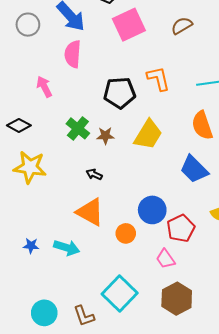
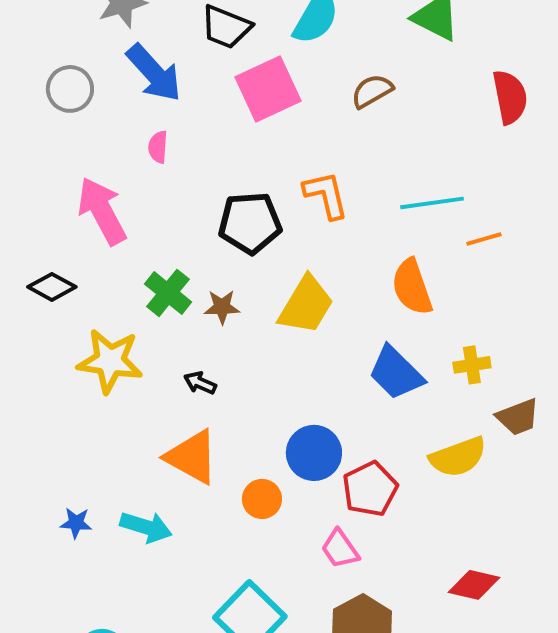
pink semicircle: (73, 54) -> (158, 147), size x0.6
pink arrow: (44, 87) -> (102, 211), size x1.6
yellow star: (30, 167) -> (110, 361), moved

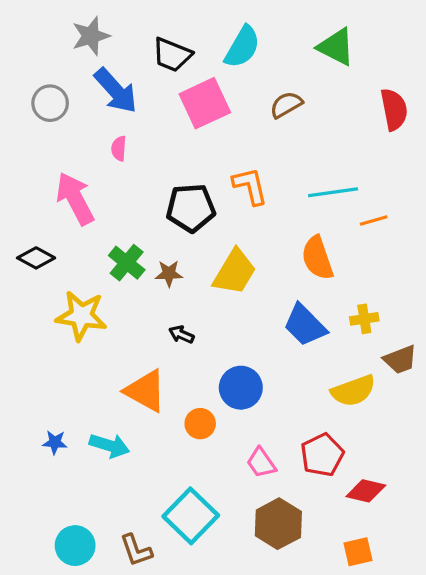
black arrow: (200, 383) -> (181, 335), moved
red pentagon: (370, 489) -> (322, 455), moved

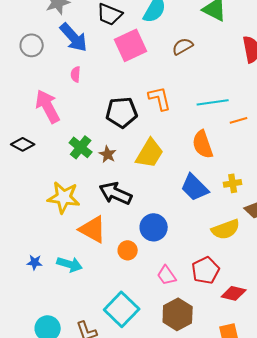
brown star: (169, 274) -> (108, 154), turned 30
yellow star: (81, 316) -> (64, 197), moved
black arrow: (181, 335) -> (116, 193), size x2.0

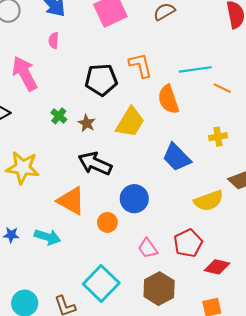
orange line: (239, 120) -> (222, 88), turned 42
orange semicircle: (203, 144) -> (168, 99), moved
green cross: (81, 147) -> (59, 116), size x0.7
yellow cross: (233, 183) -> (218, 137), moved
yellow star: (64, 197) -> (23, 168), moved

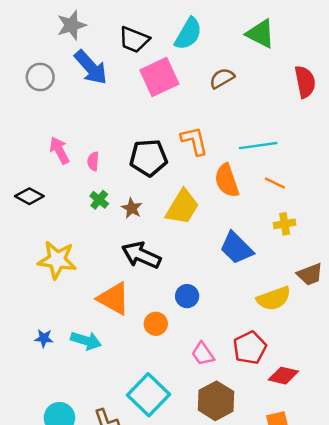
pink semicircle: (54, 40) -> (93, 161), moved
pink arrow: (25, 74) -> (59, 150), size x0.7
orange line: (222, 88) -> (275, 183), moved
blue circle: (134, 199) -> (187, 296), size x0.7

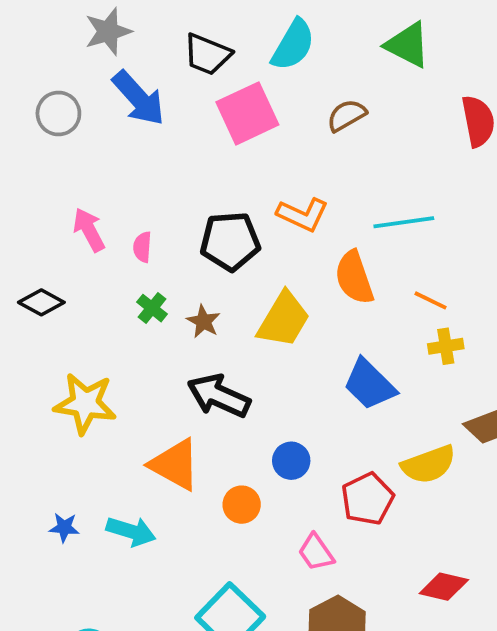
orange L-shape: (194, 141) -> (303, 215), turned 128
orange line: (275, 183) -> (430, 300), moved
red pentagon: (250, 348) -> (368, 499), moved

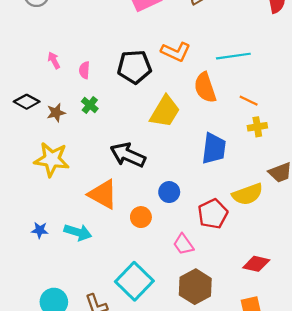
pink arrow: (89, 230) -> (54, 60), size x0.7
brown star: (203, 321) -> (56, 113), moved, turned 30
blue trapezoid: (369, 384) -> (214, 149), turned -128

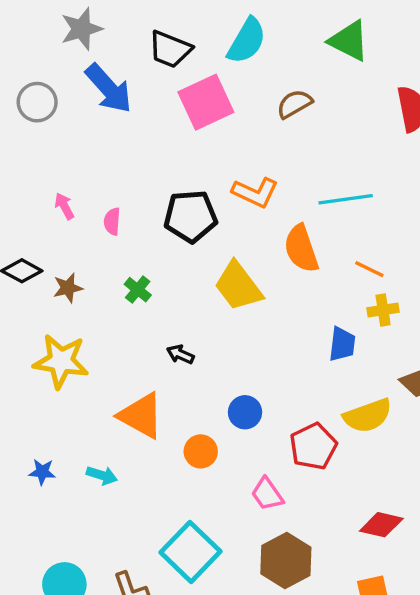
green cross: (90, 105) -> (138, 290), moved
yellow trapezoid: (165, 112) -> (238, 286), turned 112
blue trapezoid: (214, 149) -> (342, 344), moved, size x0.7
black arrow: (128, 155) -> (180, 354), size x0.5
cyan arrow: (78, 232) -> (102, 475), size x0.7

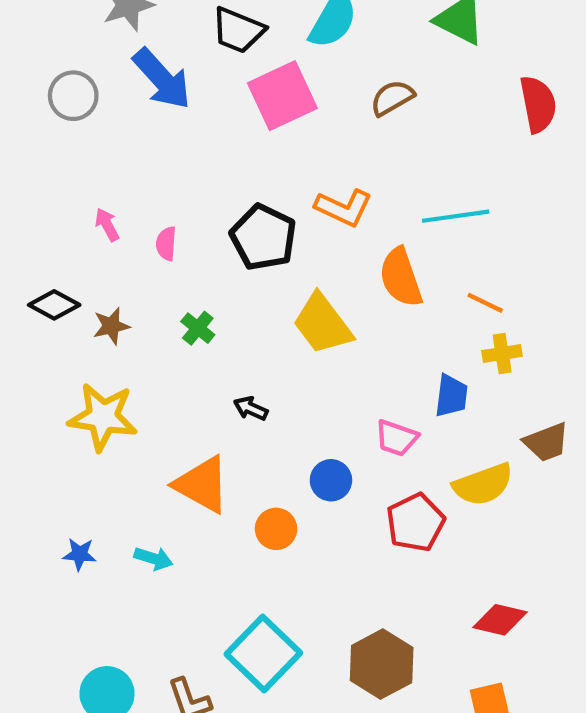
black pentagon: (190, 216) -> (263, 237), turned 30
pink trapezoid: (267, 494) -> (396, 438), moved, turned -36

